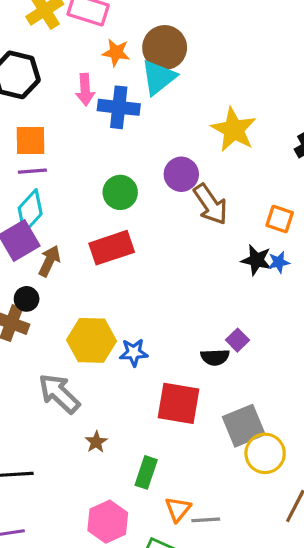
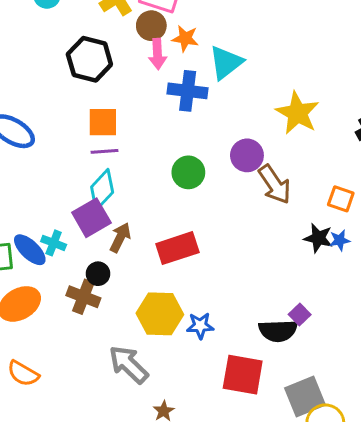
brown circle: (165, 48) -> (151, 26), moved, size x0.7
pink arrow: (85, 90) -> (158, 54), moved
red rectangle: (112, 248) -> (177, 248), moved
black semicircle: (215, 357) -> (278, 331), size x1.4

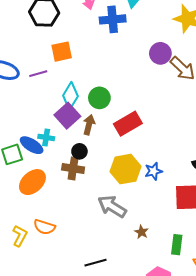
purple line: (104, 151) -> (38, 74), moved
green circle: (188, 172) -> (99, 98), moved

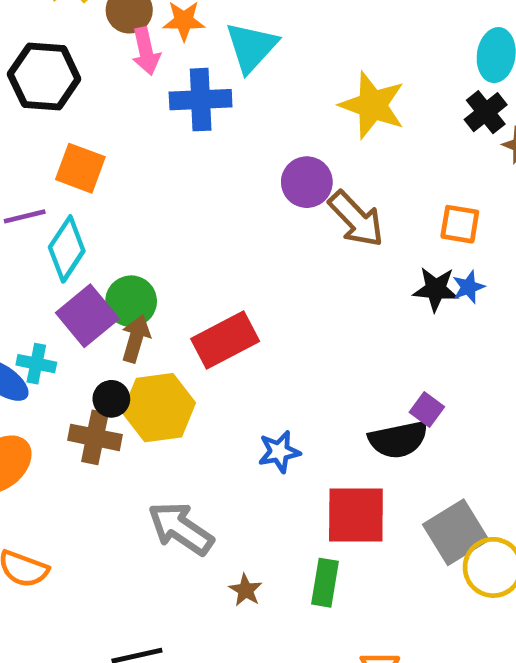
orange square: (62, 52) -> (80, 168), turned 30
cyan diamond: (70, 96) -> (67, 249), moved
green circle: (99, 98) -> (131, 301), moved
yellow hexagon: (126, 169) -> (159, 408), moved
green rectangle: (177, 245) -> (325, 583), moved

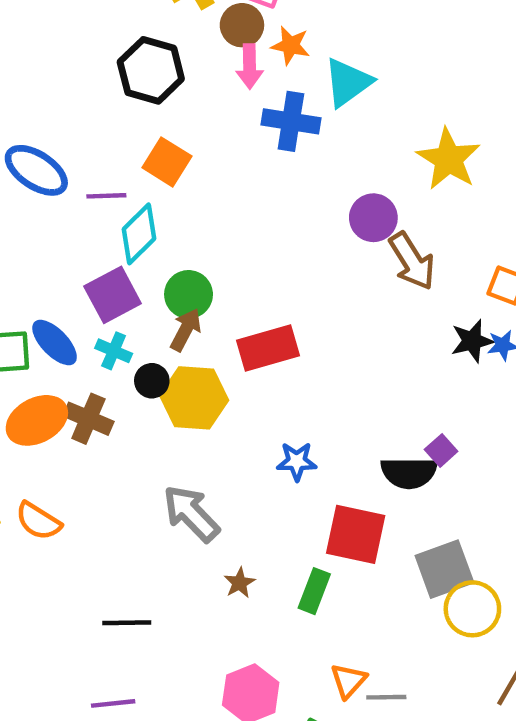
black star: (436, 289) -> (472, 341), turned -30
purple square: (87, 316) -> (113, 295), moved
cyan cross: (36, 364) -> (114, 351), moved
brown cross: (95, 437) -> (88, 419), moved

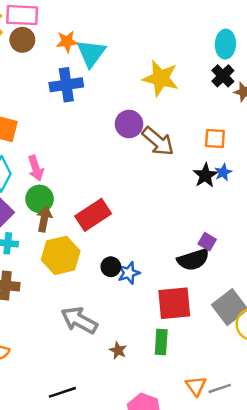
orange star: (290, 45) -> (67, 42), moved
pink arrow: (250, 66) -> (36, 168), moved
black circle: (152, 381) -> (111, 267), moved

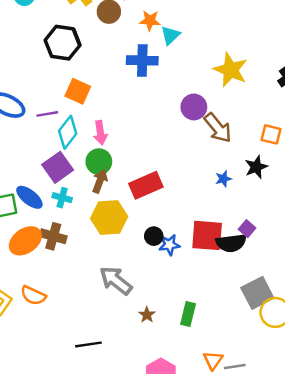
cyan triangle: (91, 53) -> (170, 35), size x0.7
blue star: (223, 172) -> (223, 179), moved
red square: (174, 303) -> (207, 235), moved

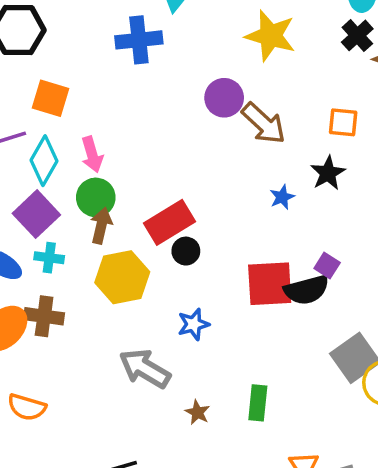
black circle: (154, 236) -> (186, 251), moved
blue star: (169, 245) -> (193, 324), moved

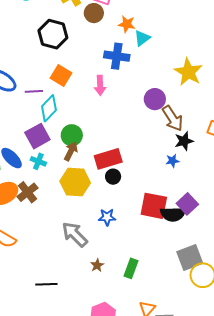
pink arrow: (92, 154) -> (100, 85), moved
black star: (328, 173) -> (184, 141), moved
purple square: (327, 266) -> (187, 204), size x1.5
brown cross: (44, 316) -> (28, 192), turned 30

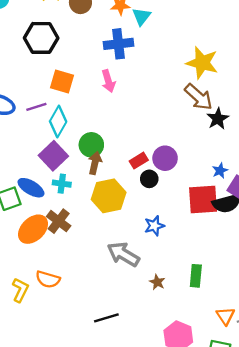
yellow star: (188, 72) -> (202, 63), moved
purple circle: (155, 99) -> (165, 158), moved
red rectangle: (108, 159) -> (139, 161), size x0.6
blue star: (172, 161) -> (220, 171), moved

